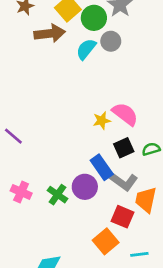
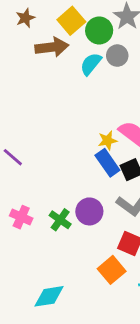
blue rectangle: (102, 167) -> (107, 163), moved

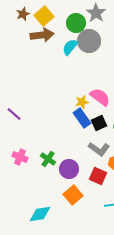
yellow square: (71, 21) -> (44, 16), moved
gray circle: (117, 56) -> (89, 41), size x1.5
purple circle: (89, 211) -> (69, 169), moved
orange square: (112, 270) -> (73, 195), moved

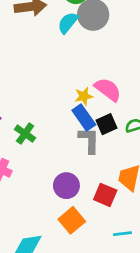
gray L-shape: (99, 149) -> (89, 140), moved, turned -125
green cross: (48, 159) -> (25, 134), moved

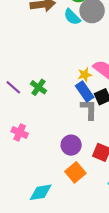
cyan semicircle: (68, 23) -> (72, 17), turned -84
green cross: (25, 134) -> (39, 87), moved

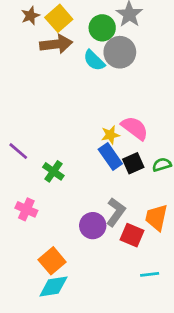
green cross: (39, 87) -> (53, 171), moved
gray L-shape: (89, 109) -> (116, 212), moved, turned 35
orange square: (75, 172) -> (52, 261), moved

